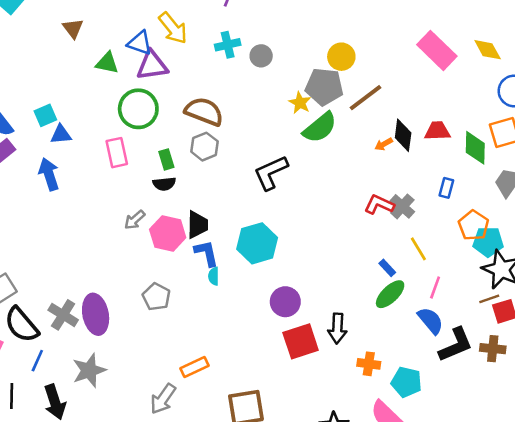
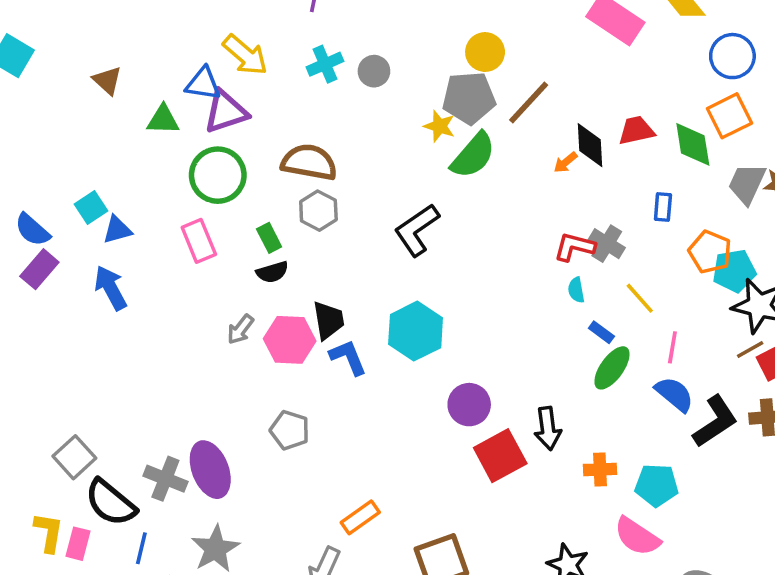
cyan semicircle: (214, 276) -> (576, 290), moved

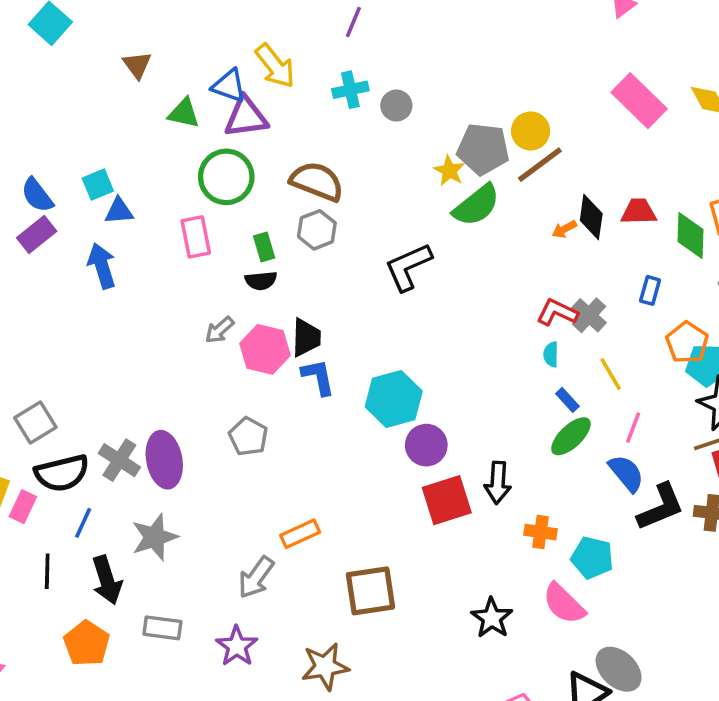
yellow circle: (485, 52) -> (531, 131), moved
cyan hexagon: (416, 331) -> (394, 399), moved
black semicircle: (111, 503) -> (62, 473), turned -64

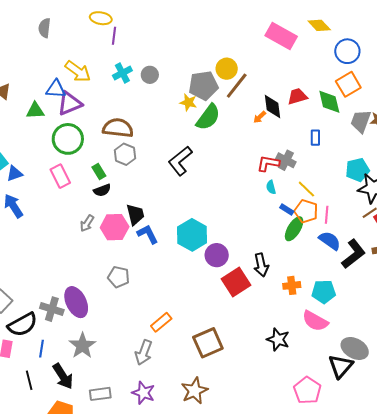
orange pentagon: (687, 343) -> (306, 211), moved

